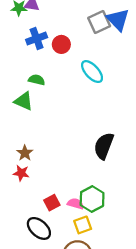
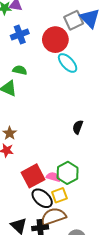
red circle: (61, 44) -> (55, 40), moved, size x1.6
black semicircle: (104, 146) -> (78, 127), size x0.6
red square: (52, 203) -> (33, 176), size x1.6
black ellipse: (39, 228) -> (42, 198), moved

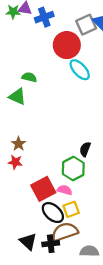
blue cross: (20, 34) -> (44, 17), moved
black semicircle: (78, 127) -> (85, 149), moved
green hexagon: (68, 173) -> (73, 169), moved

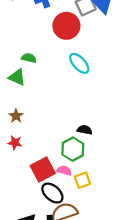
cyan ellipse: (80, 70) -> (79, 63), moved
brown star: (18, 144) -> (16, 116), moved
black semicircle: (85, 149) -> (85, 130), turned 80
yellow square: (71, 209) -> (82, 180), moved

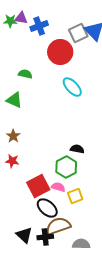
green semicircle: (29, 58) -> (25, 74), moved

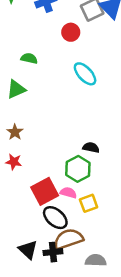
red circle: (60, 52) -> (71, 32), size x0.6
green triangle: (14, 100) -> (16, 89), turned -48

